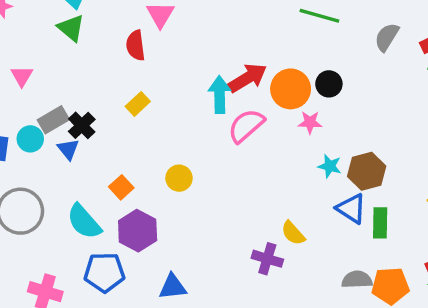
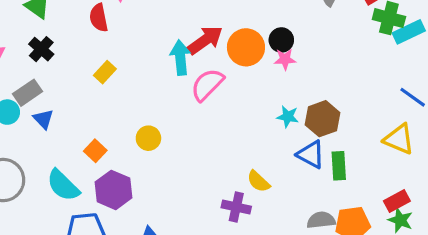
pink star: (310, 122) -> (285, 59), moved
black cross: (82, 125) -> (41, 49), moved

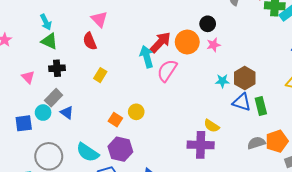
black circle: (281, 40) -> (208, 24), moved
black cross: (41, 49) -> (57, 68), turned -35
orange square: (95, 151) -> (115, 120), moved
purple cross: (236, 207) -> (201, 145), size x1.4

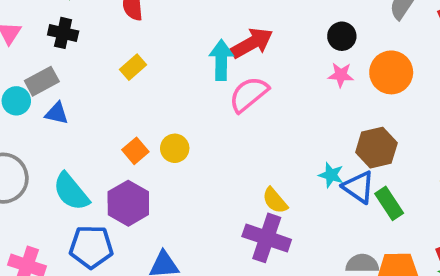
orange circle: (187, 42) -> (391, 72), moved
cyan star: (222, 81) -> (331, 175), moved
green rectangle: (261, 106) -> (389, 203), turned -36
blue triangle: (67, 113) -> (57, 113), turned -40
yellow semicircle: (212, 126) -> (275, 201), moved

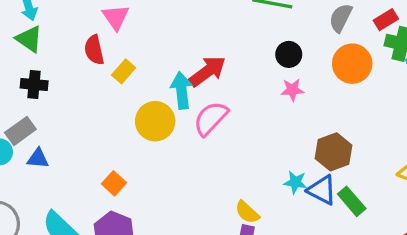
yellow rectangle: (133, 67) -> (124, 71), moved
orange circle: (391, 72) -> (352, 64), moved
yellow circle: (175, 148) -> (155, 121), moved, size x1.5

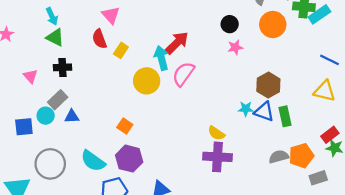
green rectangle: (352, 201) -> (285, 116), turned 36

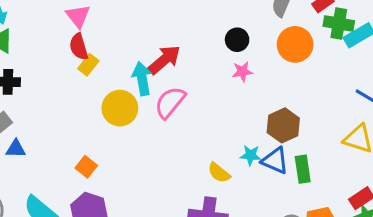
red semicircle: (99, 39) -> (79, 47), moved
yellow semicircle: (216, 133) -> (219, 173), moved

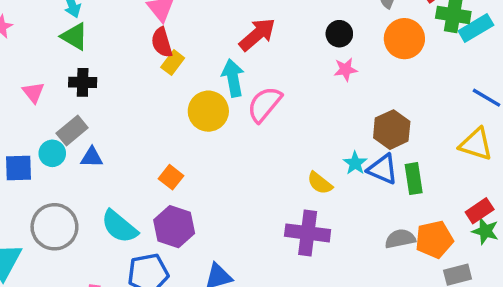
red arrow: (164, 60) -> (257, 34), moved
cyan star: (251, 155) -> (355, 163), turned 30

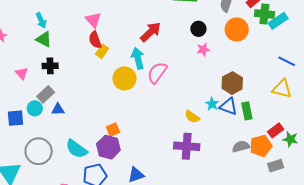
orange square: (171, 177) -> (113, 130), moved, turned 32
red rectangle: (480, 211) -> (276, 130), moved

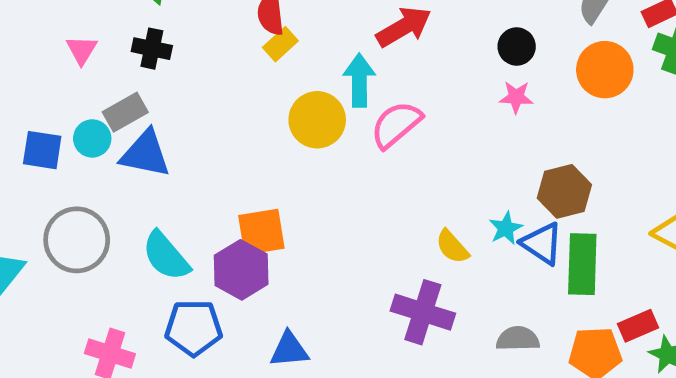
blue triangle: (58, 109) -> (145, 154), size x1.6
green rectangle: (247, 111) -> (582, 264), size x1.4
orange square: (113, 130) -> (261, 232), size x1.5
gray semicircle: (241, 147) -> (518, 339), moved

